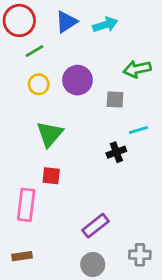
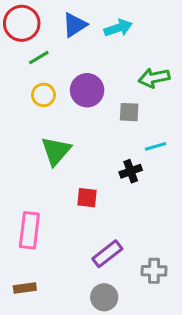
red square: (51, 176) -> (87, 198), moved
gray cross: (140, 255) -> (154, 271), moved

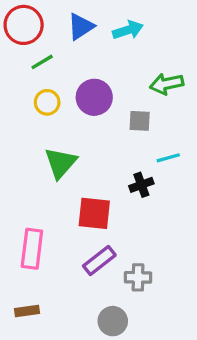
red square: (87, 198) -> (94, 213), size x1.5
purple rectangle: (107, 254) -> (99, 261), moved
gray cross: (154, 271) -> (138, 277), moved

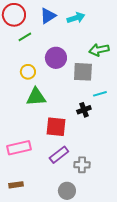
yellow circle: (47, 102) -> (28, 72), moved
gray square: (140, 121) -> (83, 72), size x1.5
green triangle: (61, 163) -> (36, 97), turned 45
pink rectangle: (32, 249) -> (19, 148), turned 70

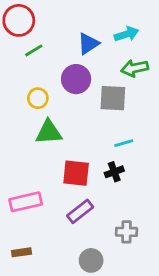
blue triangle: (48, 16) -> (88, 44), moved
cyan arrow: (76, 18) -> (127, 34), moved
cyan line: (100, 94) -> (124, 143), moved
black cross: (84, 110) -> (114, 172), moved
gray cross: (82, 165) -> (127, 232), moved

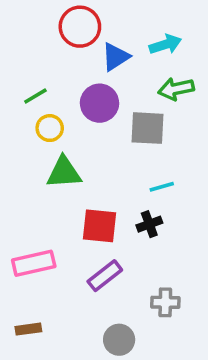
red circle: (19, 20) -> (80, 27), moved
green line: (34, 50) -> (35, 96), moved

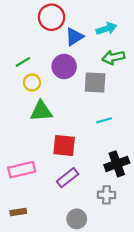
black cross: (149, 224) -> (117, 164), moved, size x1.5

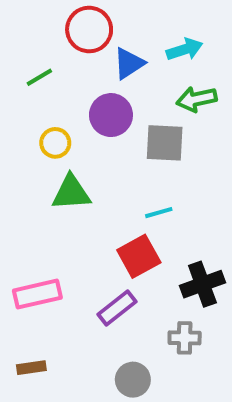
green line: (23, 62) -> (39, 77), moved
cyan line: (104, 120) -> (159, 213), moved
red square: (64, 146) -> (139, 256), moved, turned -35

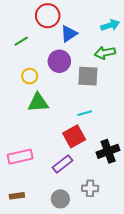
cyan arrow: (185, 49) -> (110, 25), moved
gray cross: (185, 338) -> (90, 188), moved
gray circle: (133, 380) -> (60, 199), moved

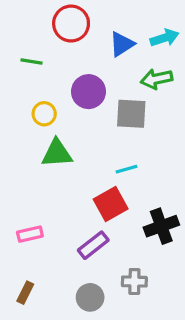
blue triangle: (69, 34) -> (122, 44), moved
green line: (21, 41) -> (32, 62), turned 40
pink rectangle: (20, 157) -> (30, 234), size x0.7
brown rectangle: (17, 196) -> (25, 293), turned -56

